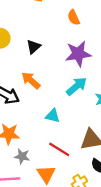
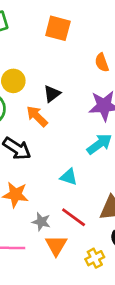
orange arrow: (31, 80) -> (37, 116), moved
gray star: (22, 156) -> (41, 222), moved

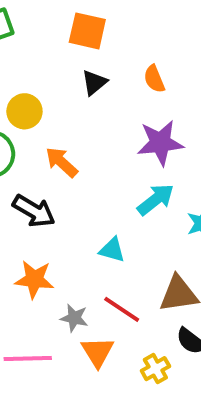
black triangle: (52, 94) -> (94, 83), moved

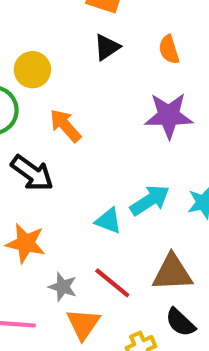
cyan arrow: (156, 200) -> (150, 200), moved

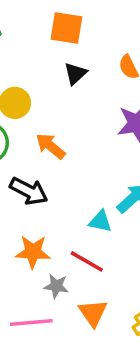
red line: (112, 283) -> (87, 261), moved
gray star: (63, 287) -> (56, 286), moved

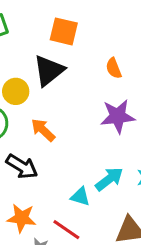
black triangle: (75, 74) -> (49, 71), moved, size x1.6

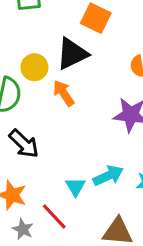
orange arrow: (43, 130) -> (64, 93), moved
cyan triangle: (80, 197) -> (76, 187), turned 30

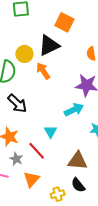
cyan arrow: (108, 176) -> (74, 110), moved

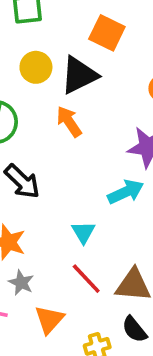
yellow circle: (24, 54) -> (36, 67), moved
red line: (37, 151) -> (86, 279), moved

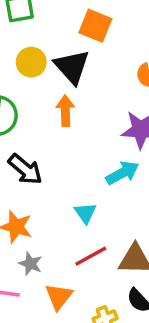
black triangle: (79, 75) -> (72, 67), turned -42
orange arrow: (69, 122) -> (65, 111), turned 36
red line: (86, 279) -> (91, 256), turned -72

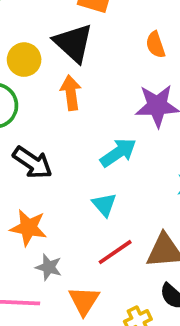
yellow circle: (31, 62) -> (24, 60), moved
cyan arrow: (122, 173) -> (118, 153), moved

